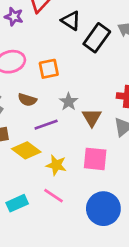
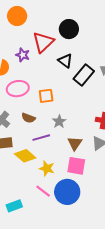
brown triangle: (92, 117) -> (75, 143), moved
cyan rectangle: (17, 203) -> (14, 206), moved
blue circle: (103, 209) -> (67, 192), moved

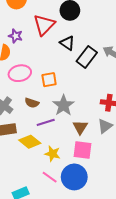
purple star: (23, 55) -> (16, 36), moved
gray star: (59, 122) -> (63, 105), size x1.5

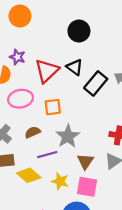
red triangle: (44, 25) -> (47, 71), moved
brown semicircle: (32, 103) -> (33, 132), turned 136
yellow star: (52, 154) -> (60, 181), moved

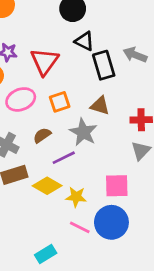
black triangle: (75, 67) -> (84, 41), moved
black rectangle: (96, 83) -> (104, 65), turned -45
brown triangle: (85, 161) -> (100, 106), moved, turned -36
yellow star: (60, 181) -> (76, 197), moved

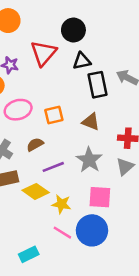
black triangle: (84, 41) -> (82, 61), turned -42
red triangle: (45, 62) -> (44, 53), moved
gray star: (83, 132) -> (89, 160), moved

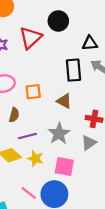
black triangle: (82, 61) -> (90, 43), moved
brown semicircle: (35, 144) -> (14, 115), turned 128
yellow star: (61, 204) -> (35, 158), moved

